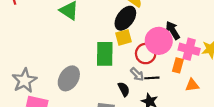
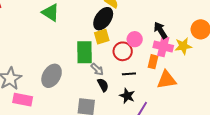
black arrow: (173, 30) -> (160, 30), moved
pink circle: (159, 41) -> (135, 39), size x0.6
gray arrow: (137, 74) -> (97, 69), moved
orange triangle: (192, 85) -> (167, 80), size x1.5

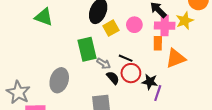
yellow square: (102, 37) -> (111, 28), moved
red circle: (123, 51) -> (131, 73), moved
black line: (129, 74) -> (126, 58), moved, turned 40
black star: (127, 96) -> (150, 82), moved

